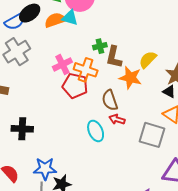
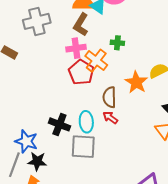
brown L-shape: (114, 57) -> (81, 25), moved
black cross: (22, 129) -> (59, 124), moved
gray square: (152, 135) -> (83, 147), moved, turned -32

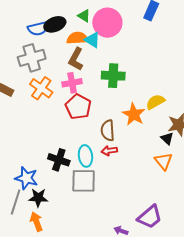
green cross: (117, 43) -> (113, 76), size x1.6
orange cross: (96, 61) -> (41, 88), moved
red arrow: (110, 118) -> (109, 151), turned -42

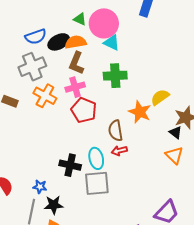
black ellipse: (55, 24) -> (59, 42), moved
cyan triangle: (92, 40) -> (112, 43), moved
blue star: (26, 178) -> (40, 187), size x0.6

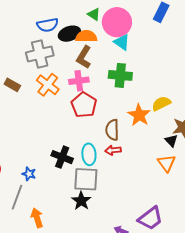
black star: (54, 205) -> (81, 201), moved, turned 30

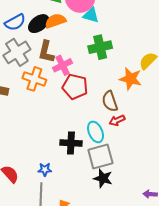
brown L-shape: (84, 57) -> (46, 52), moved

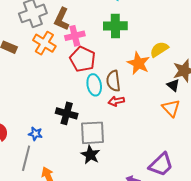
cyan ellipse: (96, 132) -> (94, 85), moved

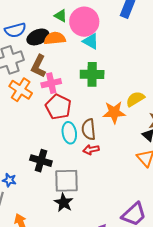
orange star: (138, 63) -> (114, 112), turned -30

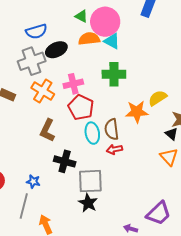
black ellipse: (38, 37) -> (56, 50), moved
orange semicircle: (55, 38) -> (89, 39), moved
brown L-shape: (39, 66) -> (47, 130), moved

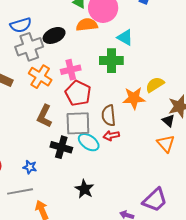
blue semicircle: (36, 31) -> (21, 25), moved
cyan triangle: (112, 41) -> (125, 37), moved
cyan ellipse: (92, 133) -> (89, 142), moved, turned -45
gray square: (90, 181) -> (78, 123), moved
gray line: (24, 206) -> (20, 191), turned 65

